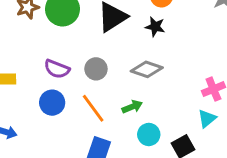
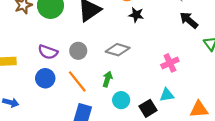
black star: (155, 27) -> (136, 15), moved
green arrow: (132, 107) -> (107, 79), turned -48
cyan triangle: (207, 119) -> (167, 95), moved, turned 32

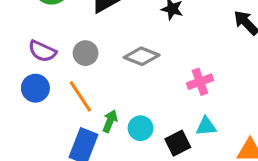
pink cross: (170, 63) -> (200, 82), moved
green arrow: (107, 79) -> (110, 121), moved

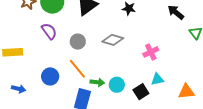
purple semicircle: (42, 51) -> (49, 31), moved, turned -144
blue circle: (35, 88) -> (50, 76), moved
green arrow: (110, 121) -> (97, 82), turned 80

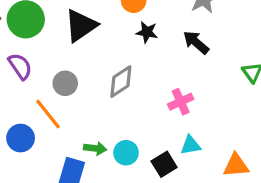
black arrow: (176, 12) -> (196, 42), moved
gray diamond: (113, 40) -> (121, 82), turned -50
orange line: (77, 69) -> (48, 114), moved

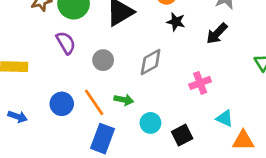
black arrow: (196, 42) -> (217, 33), turned -90
orange line: (48, 114) -> (94, 102), moved
cyan triangle: (191, 145) -> (225, 118), moved, turned 30
green arrow: (95, 148) -> (124, 100), moved

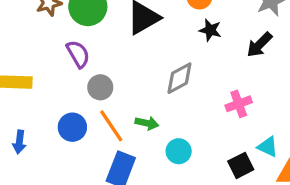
gray circle: (103, 60) -> (100, 87), moved
blue arrow: (18, 117) -> (19, 142), turned 78
black square: (182, 135) -> (241, 165), moved

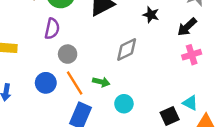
purple semicircle: (78, 54) -> (52, 29), turned 40
pink cross: (239, 104) -> (192, 55), moved

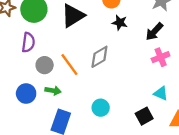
green arrow: (101, 82) -> (53, 91), moved
orange line: (75, 83) -> (69, 65), moved
cyan triangle: (190, 103) -> (161, 93), moved

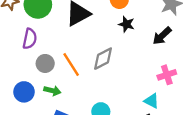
pink cross: (161, 57) -> (167, 75), moved
cyan triangle: (161, 93) -> (152, 101), moved

